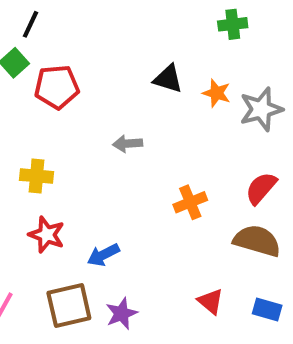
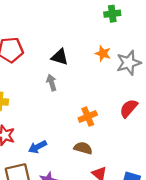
black triangle: (168, 79) -> (60, 57), moved
gray arrow: (128, 144) -> (52, 83), turned 77
brown semicircle: (257, 241) -> (83, 148), moved, size x0.7

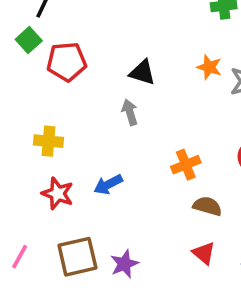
blue arrow: (37, 147) -> (108, 184), moved
brown semicircle: (83, 148) -> (207, 206), moved

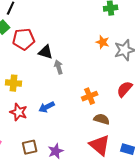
black triangle: (142, 73) -> (46, 52), moved
red triangle: (204, 253) -> (100, 145), size x1.6
brown square: (77, 257) -> (30, 147), size x0.7

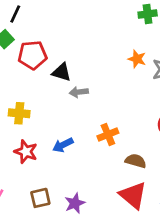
gray arrow: (59, 67) -> (79, 92), turned -80
orange cross: (90, 96) -> (108, 134), moved

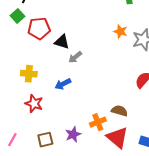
gray arrow: (79, 92) -> (75, 57), turned -32
orange cross: (108, 134) -> (98, 122), moved
blue arrow: (63, 145) -> (63, 84), moved
purple star: (75, 203) -> (73, 134), moved

